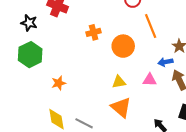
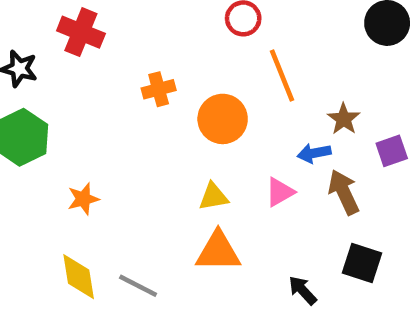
pink triangle: (150, 80) -> (280, 192), turned -32
orange triangle: (121, 107) -> (218, 251), turned -40

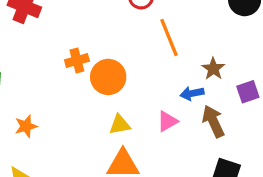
orange cross: (159, 89) -> (77, 61), moved
orange circle: (223, 119) -> (108, 77), moved

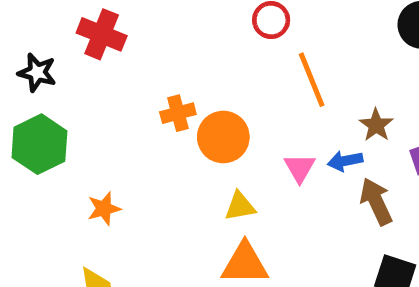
pink triangle: (167, 121) -> (300, 168), moved, turned -30

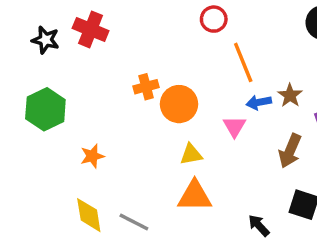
black star: (37, 73) -> (45, 40), moved
blue arrow: (345, 161) -> (259, 102), moved
brown arrow: (376, 201) -> (290, 151), turned -132

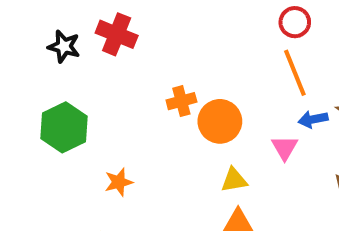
red circle: (214, 19) -> (295, 22), moved

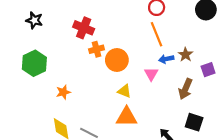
red cross: (117, 34) -> (84, 28), moved
yellow triangle: (234, 180) -> (124, 91), turned 32

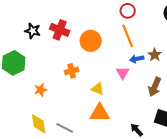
black star: (34, 20) -> (33, 31), moved
orange cross: (97, 49) -> (72, 71), moved
orange circle: (117, 60) -> (91, 41), moved

